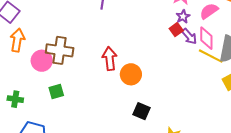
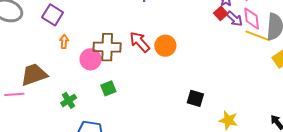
orange arrow: (17, 40) -> (64, 42), size x0.6
red arrow: (110, 59) -> (140, 42), moved, turned -30
orange circle: (131, 74) -> (165, 46), moved
green cross: (15, 99) -> (69, 100), turned -35

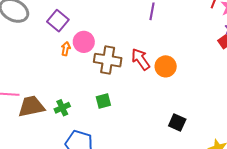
pink circle: (90, 59) -> (84, 42), moved
brown trapezoid: (34, 75) -> (31, 106), moved
black square: (195, 98) -> (177, 123), moved

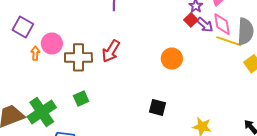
red arrow: (141, 59) -> (111, 51), turned -105
orange circle: (166, 66) -> (172, 59), moved
green cross: (62, 108) -> (42, 112), size x1.8

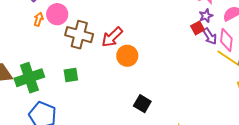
orange circle: (172, 59) -> (127, 56), moved

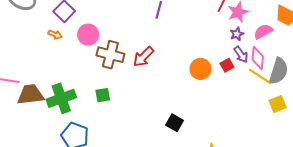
orange arrow: (39, 19) -> (55, 35), moved, turned 96
red square: (198, 28) -> (227, 65), moved
orange circle: (127, 56) -> (201, 69), moved

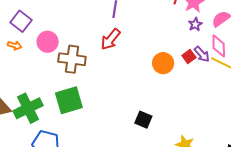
purple arrow: (241, 55) -> (202, 54), moved
red arrow: (143, 57) -> (111, 39), moved
green square: (103, 95) -> (69, 100), size x1.8

